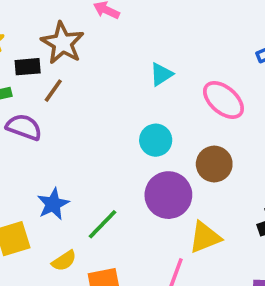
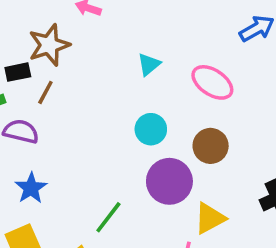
brown star: (63, 43) -> (49, 45), turned 30
blue star: (53, 204) -> (31, 188), moved

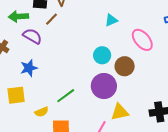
brown circle: (211, 146) -> (125, 66), moved

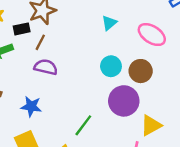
purple semicircle: (32, 36) -> (46, 67), moved
blue star: (29, 68) -> (31, 106), turned -30

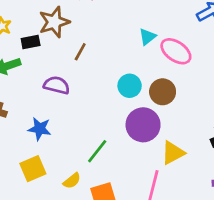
cyan triangle: (109, 23) -> (147, 37), moved
brown line: (40, 42) -> (80, 52), moved

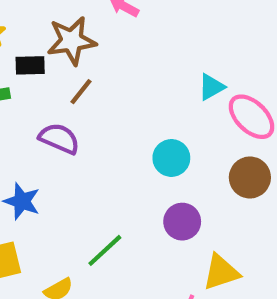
brown line: (80, 52) -> (81, 92), moved
brown circle: (163, 92) -> (250, 177), moved
purple circle: (143, 125) -> (182, 222), size x0.7

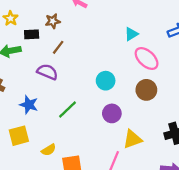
brown star: (72, 41) -> (53, 21), size x0.6
cyan triangle: (211, 87) -> (131, 34), moved
green line: (105, 250) -> (68, 109), moved

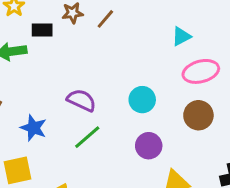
brown line: (58, 47) -> (105, 19), moved
pink ellipse: (147, 58) -> (201, 71), turned -60
purple semicircle: (47, 72) -> (81, 100), moved

